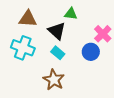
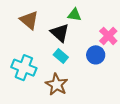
brown triangle: (28, 19) -> (29, 20), turned 36
cyan cross: (23, 48) -> (24, 68), moved

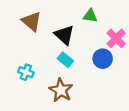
green triangle: (75, 15) -> (90, 16), moved
cyan cross: (24, 68) -> (26, 72), size x0.6

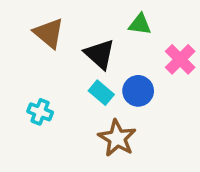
blue circle: (103, 59) -> (138, 91), moved
brown star: (61, 90) -> (117, 138), moved

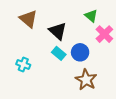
green triangle: (140, 24) -> (91, 16), moved, turned 32
brown star: (117, 138) -> (86, 80), moved

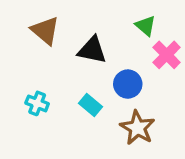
black triangle: (58, 31) -> (92, 50), turned -30
cyan rectangle: (59, 53) -> (91, 105), moved

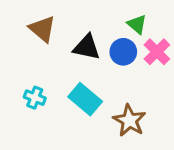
blue circle: (128, 84) -> (123, 52), moved
cyan rectangle: (91, 105) -> (85, 99), size x1.5

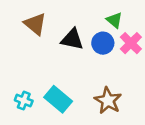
cyan cross: (35, 98) -> (24, 101), moved
cyan rectangle: (85, 99) -> (58, 99), moved

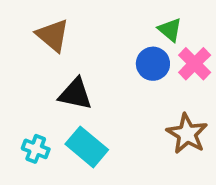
black triangle: (72, 39) -> (75, 94), moved
brown star: (108, 101) -> (187, 134), moved

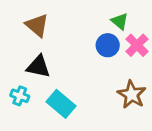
black triangle: (75, 94) -> (38, 67), moved
cyan cross: (36, 149) -> (20, 96), moved

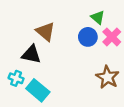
brown triangle: (37, 25) -> (45, 32), moved
cyan rectangle: (61, 104) -> (38, 90), moved

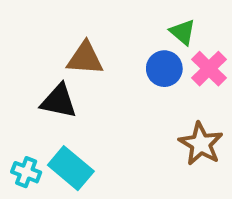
brown triangle: (45, 32) -> (85, 58), turned -36
cyan cross: (16, 78) -> (26, 172), moved

